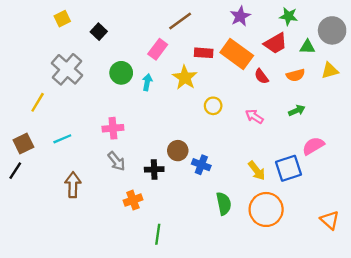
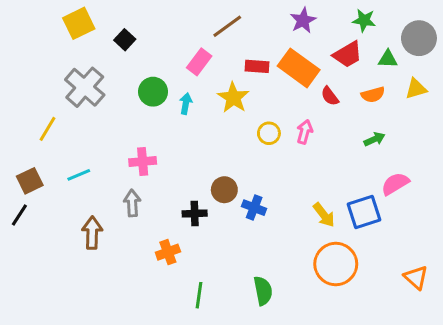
yellow square: (62, 19) -> (79, 23), size x1.5
pink arrow: (254, 116) -> (305, 132), moved, turned 72
gray arrow: (116, 161) -> (132, 203), moved, turned -144
green semicircle: (224, 204) -> (263, 291), moved

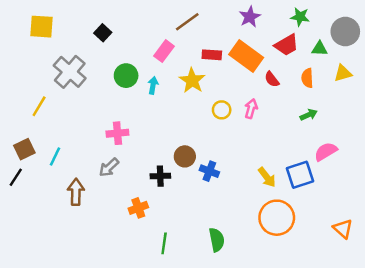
yellow square: (79, 23) -> (42, 27), moved, turned 30
orange semicircle: (373, 95) -> (307, 78), turned 102
cyan line: (79, 175) -> (55, 156), moved, turned -42
gray arrow: (132, 203) -> (109, 167), turned -130

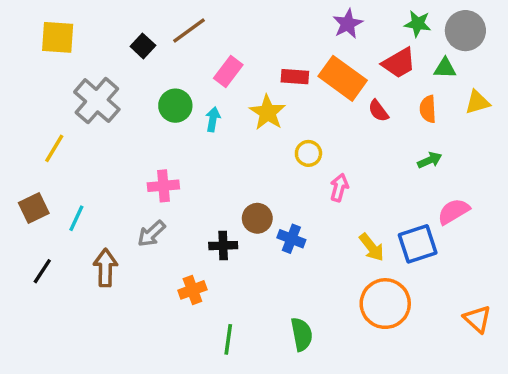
brown line: (187, 22) -> (189, 31), moved
gray circle: (345, 32) -> (465, 31), moved
pink arrow: (251, 109) -> (339, 188), moved
black line: (16, 177) -> (42, 271), moved

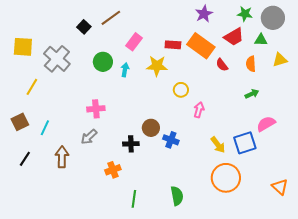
yellow square: (58, 37) -> (23, 47), moved
yellow star: (267, 112) -> (157, 66), turned -30

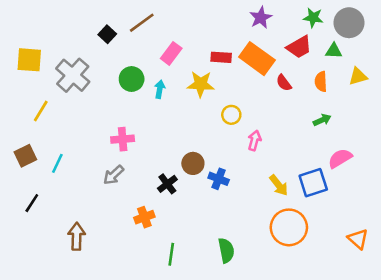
black cross: (131, 144) -> (167, 184), turned -35
brown arrow: (62, 157) -> (77, 236), moved

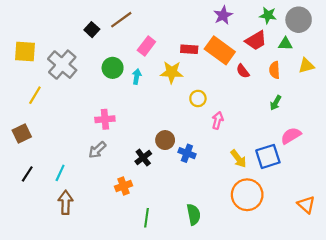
green arrow: (322, 120) -> (276, 103), turned 144
cyan line: (57, 163) -> (60, 173), moved

